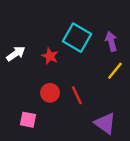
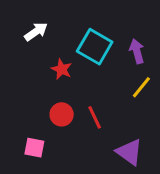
white arrow: (16, 54) -> (36, 32), moved

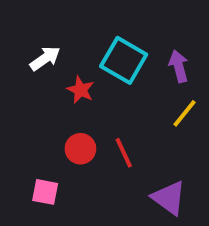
white arrow: (36, 32) -> (45, 58), moved

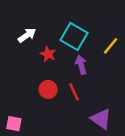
purple arrow: (179, 66) -> (81, 65), moved
yellow line: (185, 113) -> (111, 46), moved
pink square: (45, 192) -> (14, 124), moved

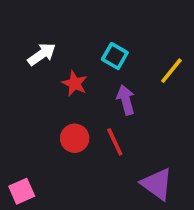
cyan square: (74, 36) -> (115, 56), size x0.6
pink square: (14, 124) -> (22, 191), turned -35

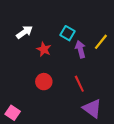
purple arrow: (126, 100) -> (80, 49), moved
red line: (115, 142) -> (79, 84), moved
pink square: (22, 191) -> (13, 113), turned -32

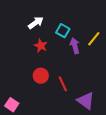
white arrow: (24, 32) -> (36, 23), moved
red line: (79, 84) -> (63, 84), moved

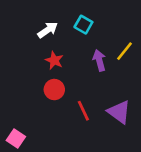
cyan square: (63, 31) -> (83, 25), moved
red circle: (41, 76) -> (54, 90), moved
purple triangle: (86, 101) -> (119, 112), moved

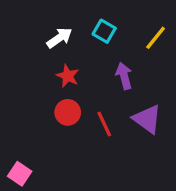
yellow line: (124, 51) -> (156, 38), moved
red line: (83, 111) -> (104, 124), moved
purple triangle: (119, 112) -> (147, 119), moved

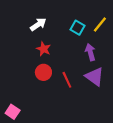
cyan square: (104, 31) -> (78, 28), moved
purple arrow: (124, 76) -> (90, 52), moved

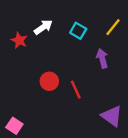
cyan square: (78, 28) -> (78, 31), moved
red star: (43, 49) -> (19, 40), moved
purple triangle: (95, 77) -> (112, 116), moved

